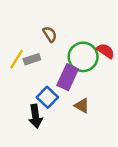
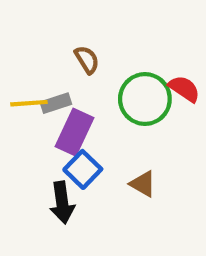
yellow line: (16, 59) -> (29, 103), turned 54
purple rectangle: (68, 77) -> (75, 132), moved

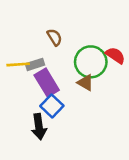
purple rectangle: (75, 132) -> (47, 83), turned -56
brown triangle: (143, 184) -> (86, 83), moved

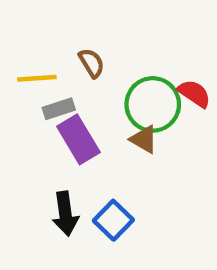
yellow line: (18, 64) -> (37, 78), moved
blue square: (52, 106) -> (113, 220), moved

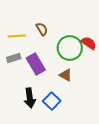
gray rectangle: (59, 109) -> (14, 58), moved
brown triangle: (144, 139) -> (66, 75), moved

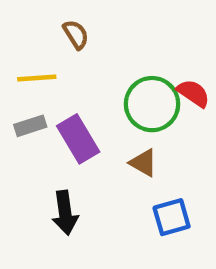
brown semicircle: (42, 29) -> (76, 34), moved
blue square: (52, 101) -> (172, 217), moved, turned 30

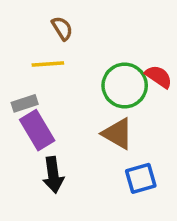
yellow line: (37, 78) -> (48, 64), moved
purple rectangle: (78, 139) -> (37, 130), moved
brown triangle: (143, 163) -> (118, 134), size x1.4

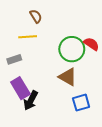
purple rectangle: (37, 130) -> (20, 88), moved
black arrow: (53, 175) -> (31, 101), turned 36

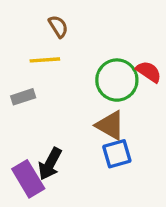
purple rectangle: (20, 88) -> (28, 179), moved
blue square: (81, 103) -> (117, 154), moved

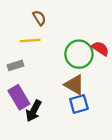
purple rectangle: (28, 179) -> (19, 97), moved

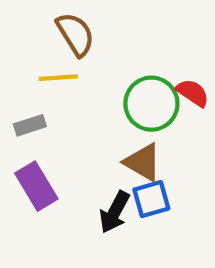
brown semicircle: (39, 18) -> (75, 34), size x1.5
black arrow: (34, 111) -> (115, 212), moved

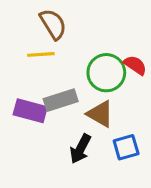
gray rectangle: (30, 125) -> (61, 100), moved, size x1.5
purple rectangle: (36, 186) -> (30, 111), moved, turned -44
blue square: (151, 199) -> (126, 147), moved

